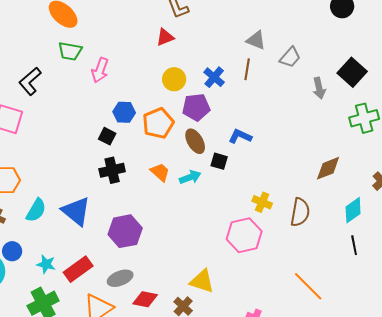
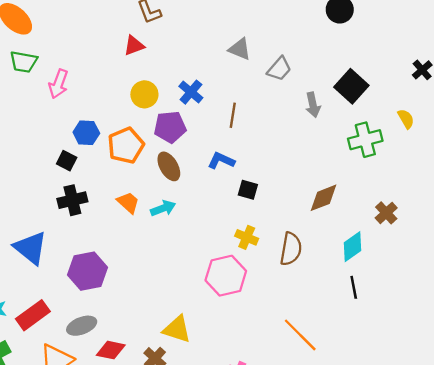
brown line: (247, 69) -> (233, 115), moved
black square: (219, 161) -> (248, 190), moved

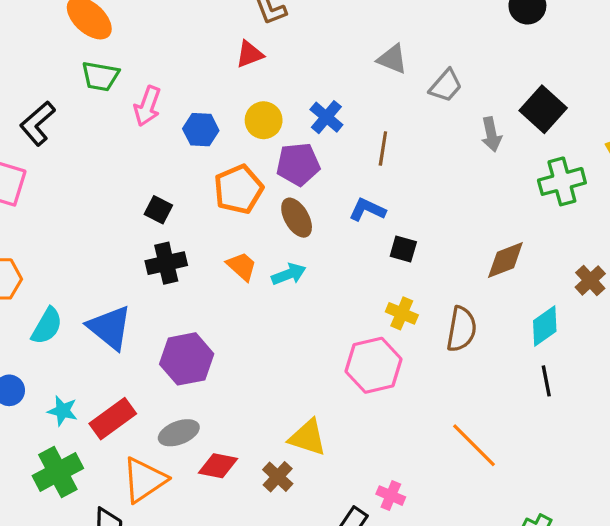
blue hexagon: (86, 133) -> (201, 130), moved

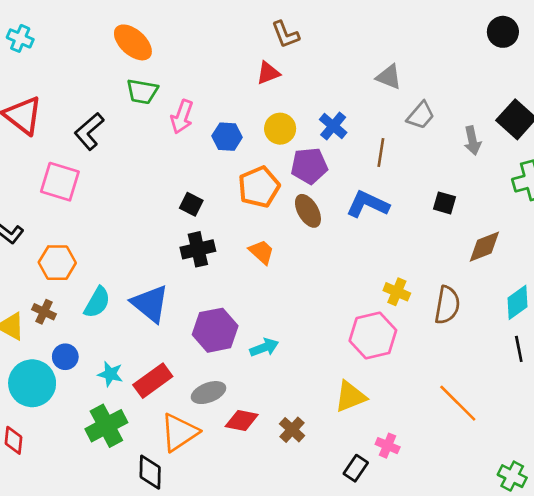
gray trapezoid: (446, 86) -> (421, 115), moved
blue L-shape: (367, 210) -> (368, 204), size x1.4
black square: (403, 249) -> (445, 203), moved
cyan arrow: (289, 274) -> (264, 347), moved
yellow triangle: (308, 437) -> (350, 397), moved, turned -40

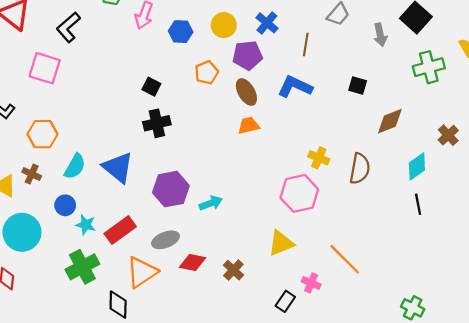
orange pentagon: (259, 187) -> (207, 73), size x0.7
orange trapezoid: (262, 252) -> (249, 125), moved, turned -55
blue circle: (65, 357) -> (65, 205), moved
orange line: (458, 403) -> (345, 259), moved

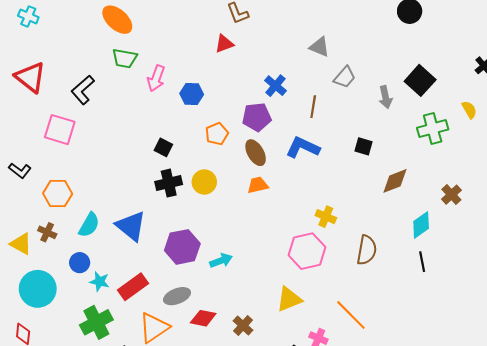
yellow circle: (224, 25) -> (204, 182), moved
brown semicircle: (360, 169) -> (367, 250), moved

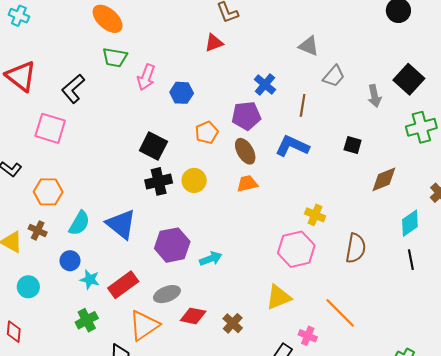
black square: (163, 147) -> (153, 146), size x1.5
cyan circle: (38, 289) -> (28, 287), size x0.6
green cross: (96, 322) -> (87, 320), size x0.7

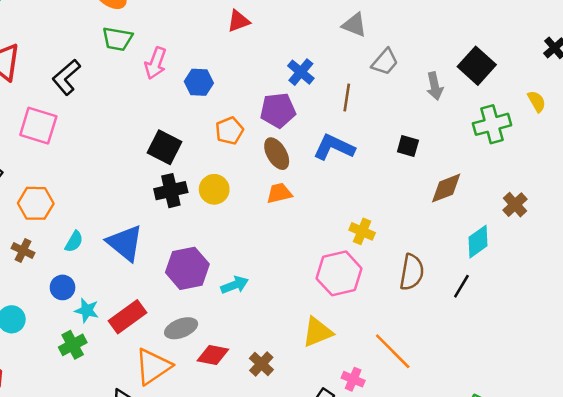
cyan semicircle: (79, 223) -> (74, 242), size x0.7
black line: (411, 260) -> (461, 286), moved, turned 42
green cross: (87, 320) -> (73, 345), moved

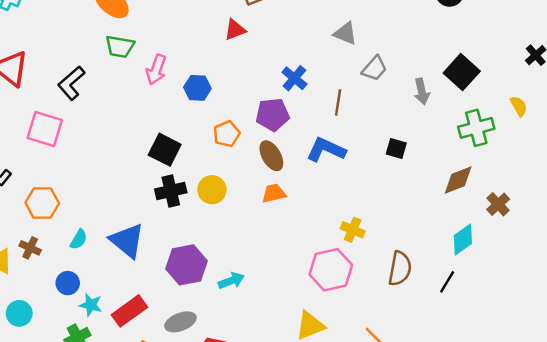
brown diamond: (446, 188) -> (458, 180), moved

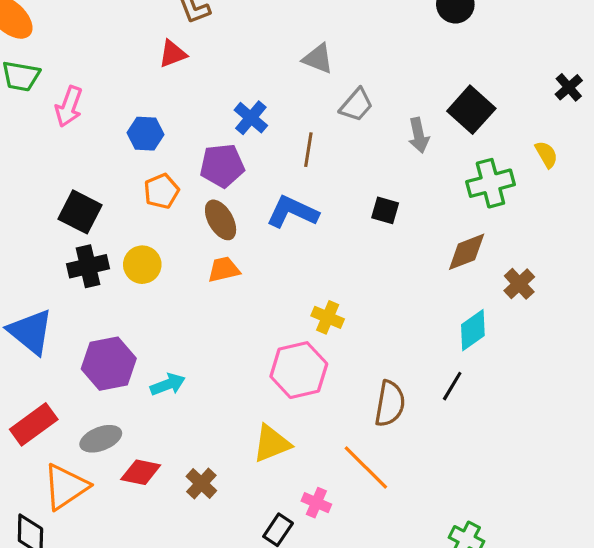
blue hexagon: (197, 88) -> (145, 134), moved
brown semicircle: (400, 269) -> (390, 404), moved

